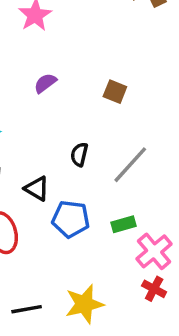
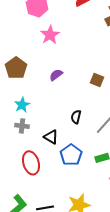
blue pentagon: (71, 219) -> (71, 155), turned 30

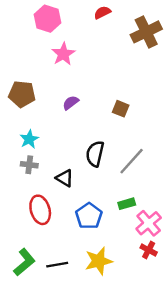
brown pentagon: (16, 68) -> (22, 94), turned -30
black semicircle: (76, 117) -> (95, 154), size x1.5
blue pentagon: (71, 155) -> (89, 216), moved

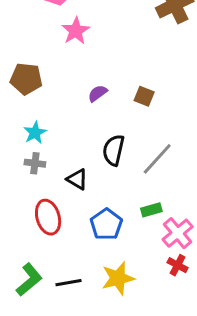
purple semicircle: (71, 103) -> (98, 93), moved

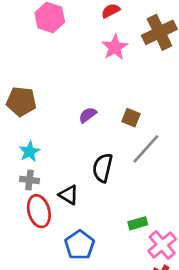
pink star: (76, 31) -> (115, 47), moved
gray line: (157, 159) -> (146, 149), moved
red ellipse: (48, 217) -> (39, 211), moved
blue pentagon: (106, 224) -> (80, 245), moved

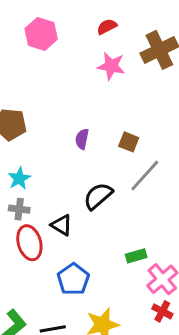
pink star: (115, 47) -> (111, 66), turned -30
purple semicircle: (88, 115) -> (82, 139), turned -42
black semicircle: (103, 168) -> (98, 196), turned 36

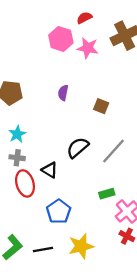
pink hexagon: (41, 34) -> (61, 39), moved
purple semicircle: (82, 139) -> (63, 93), moved
gray line: (145, 176) -> (113, 151), moved

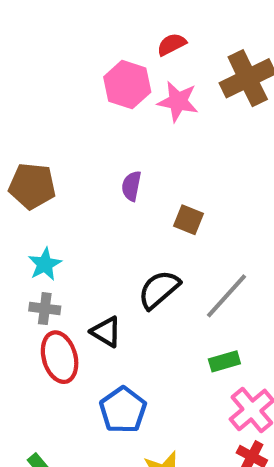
brown square: (101, 106) -> (188, 220), moved
green rectangle: (107, 194) -> (224, 361), moved

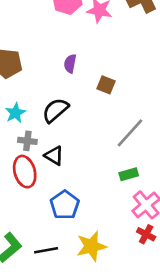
black semicircle: (159, 290) -> (55, 110), moved
gray cross: (45, 309) -> (27, 141), moved

